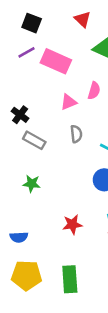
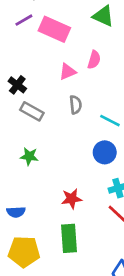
green rectangle: (70, 279) -> (69, 238), moved

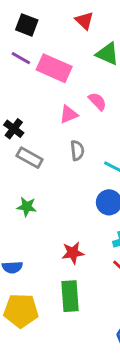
purple line: (24, 20) -> (21, 58), turned 60
pink semicircle: (94, 60) -> (97, 101), turned -60

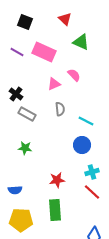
purple line: (21, 58) -> (17, 52), moved

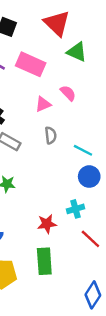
red triangle: (65, 19) -> (57, 23), size x1.6
blue circle: (82, 145) -> (89, 177), moved
cyan cross: (92, 172) -> (75, 209), moved

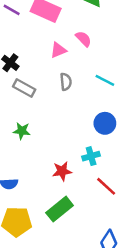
cyan line: (83, 150) -> (105, 80), moved
green rectangle: (44, 261) -> (60, 209), turned 55

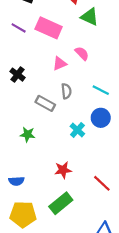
gray rectangle: (24, 88) -> (45, 103), moved
blue circle: (105, 123) -> (101, 118), moved
cyan cross: (91, 156) -> (77, 130), moved, turned -32

